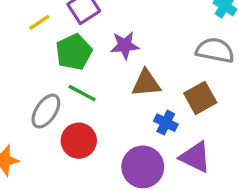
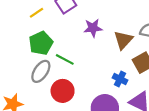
green pentagon: (74, 52) -> (41, 43), moved
brown triangle: (146, 83) -> (123, 40), moved, turned -42

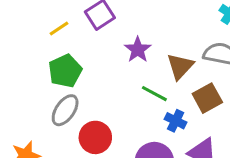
purple star: (93, 28) -> (138, 50), turned -30
green line: (65, 59) -> (154, 94), moved

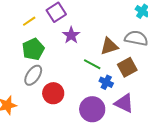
purple star: (138, 50) -> (71, 35), moved
brown triangle: (180, 66) -> (109, 46), turned 30

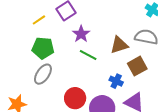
green pentagon: (33, 49) -> (43, 48), turned 30
green line: (92, 64) -> (88, 55), moved
red circle: (53, 93) -> (75, 98), moved

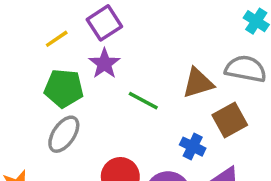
purple star: (81, 34) -> (104, 64), moved

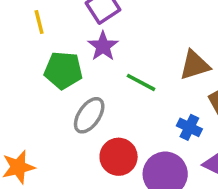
yellow line: (57, 39) -> (39, 22), moved, turned -70
gray ellipse: (64, 134) -> (89, 115), moved

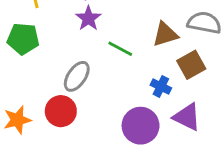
green pentagon: (63, 70) -> (23, 39), moved
red circle: (119, 157) -> (61, 111), moved

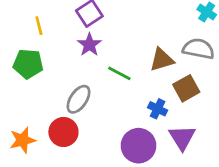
purple triangle: (187, 117) -> (182, 137), turned 32

